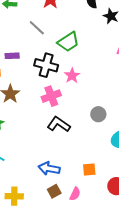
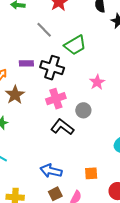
purple rectangle: (12, 56) -> (26, 63), moved
pink star: (72, 76) -> (97, 82), moved
gray circle: (98, 114) -> (83, 110), moved

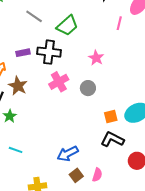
black L-shape: (62, 127) -> (112, 139), moved
blue arrow: (51, 171) -> (68, 154), turned -30
orange square: (91, 173) -> (111, 116), moved

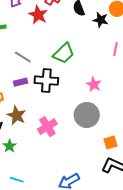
gray line: (34, 16) -> (23, 57), moved
pink cross: (59, 82) -> (47, 127), moved
gray circle: (88, 88) -> (87, 115), size x1.6

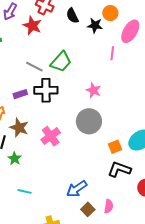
gray line: (23, 57) -> (34, 67), moved

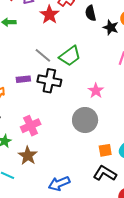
brown star: (19, 128) -> (28, 156), moved
pink cross: (51, 136) -> (31, 126), moved

